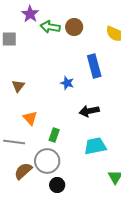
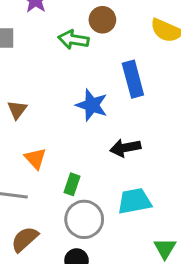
green arrow: (50, 27) -> (73, 40), moved
blue star: (67, 83) -> (92, 105), size x1.5
gray circle: (47, 161) -> (84, 219), moved

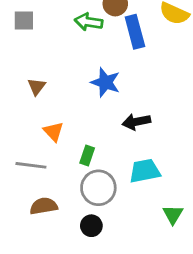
blue rectangle: (133, 79) -> (135, 32), moved
brown semicircle: (25, 239) -> (44, 206), turned 32

